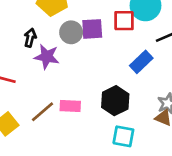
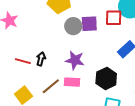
black arrow: (30, 38) -> (41, 59), moved
purple star: (47, 57) -> (75, 60), moved

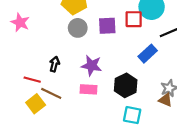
gray circle: (73, 26) -> (78, 28), moved
red line: (23, 61) -> (32, 80), moved
brown line: (51, 86) -> (51, 93), moved, turned 66

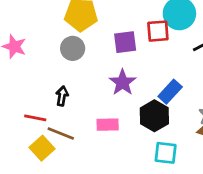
gray circle: (78, 28) -> (73, 48), moved
blue rectangle: (148, 54) -> (170, 92), moved
purple star: (92, 66) -> (123, 82), moved, turned 30

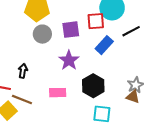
gray circle: (73, 48) -> (42, 34), moved
blue rectangle: (170, 92) -> (104, 45), moved

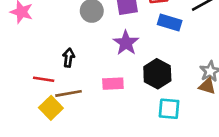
blue rectangle: (104, 45) -> (170, 23), turned 66
brown line: (22, 99) -> (68, 93), turned -30

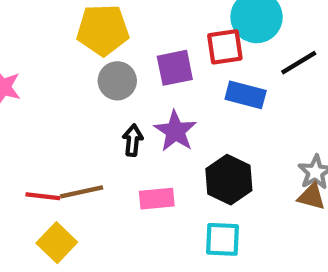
black arrow: (69, 58) -> (133, 140), moved
brown line: (68, 93) -> (82, 192), moved
cyan square: (169, 109) -> (222, 239), moved

